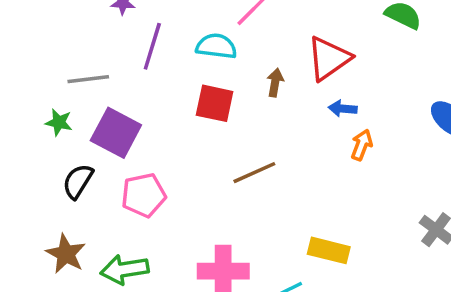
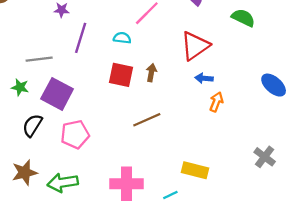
cyan semicircle: (216, 46) -> (122, 38), size x0.7
brown arrow: (275, 83) -> (151, 73), moved
brown star: (66, 254) -> (25, 173), turned 30

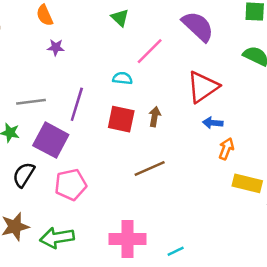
purple line: (81, 38) -> (77, 104), moved
yellow rectangle: (195, 170) -> (247, 183), moved

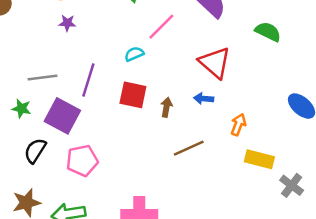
cyan semicircle: (122, 78) -> (134, 54), turned -30
red triangle: (203, 87) -> (215, 63), turned -44
brown arrow: (155, 117) -> (166, 107), moved
blue arrow: (213, 123) -> (204, 99), moved
brown line: (150, 168) -> (189, 148), moved

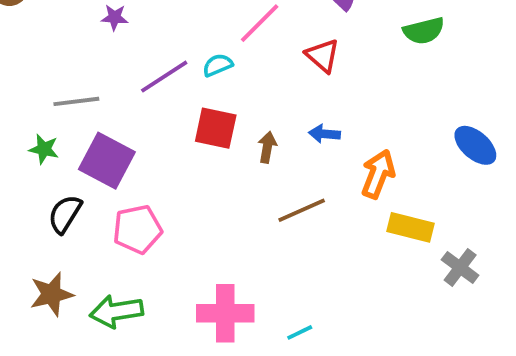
green semicircle: (268, 32) -> (424, 31), turned 140
red triangle: (215, 63) -> (323, 56), moved, size x0.7
purple line: (88, 80) -> (164, 77), moved, turned 40
orange arrow: (238, 125) -> (378, 174), size x1.4

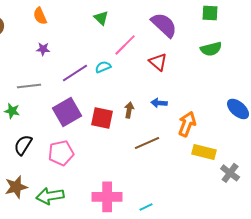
purple star: (115, 17) -> (43, 49), moved
red square: (216, 128) -> (102, 118), moved
purple square: (107, 161) -> (67, 112), moved, turned 32

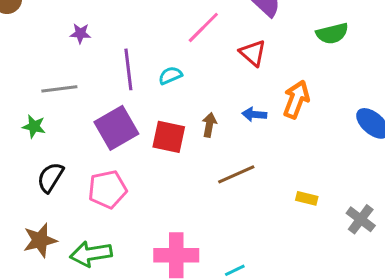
cyan semicircle: (103, 67) -> (170, 75), moved
purple line: (75, 73) -> (128, 69), turned -64
orange arrow: (187, 124) -> (296, 99), moved
yellow rectangle: (204, 152) -> (307, 198), moved, size x0.6

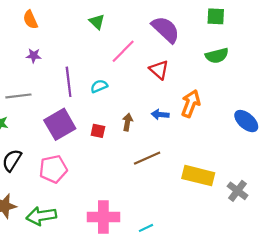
red square: (169, 137) -> (98, 131), size x0.6
yellow rectangle: (307, 198) -> (198, 176), size x2.0

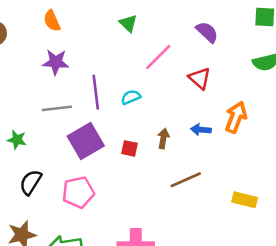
purple semicircle: (166, 29) -> (207, 32), size x0.7
purple star: (34, 56) -> (56, 62), size x1.5
gray line: (18, 96) -> (57, 108), moved
yellow rectangle: (198, 176) -> (245, 200), size x0.7

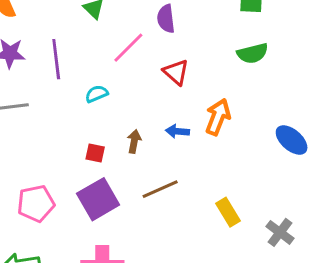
purple semicircle: (207, 32) -> (166, 19), moved, turned -140
purple line: (96, 92) -> (56, 59), moved
purple square: (86, 141) -> (98, 199), moved
yellow rectangle: (245, 200) -> (228, 212), turned 45

